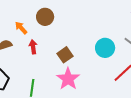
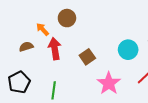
red arrow: (33, 47) -> (55, 49), size x1.5
pink star: (68, 79) -> (109, 83), moved

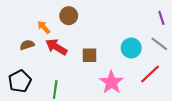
red arrow: (55, 49) -> (56, 47), turned -50
brown square: (87, 57) -> (90, 55), turned 35

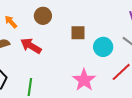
orange arrow: (44, 27) -> (11, 22), moved
brown square: (90, 55) -> (78, 33), moved

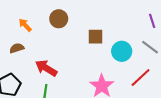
red arrow: (31, 46) -> (46, 68), moved

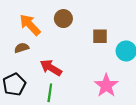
orange arrow: (25, 25) -> (30, 25), size x1.6

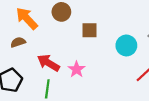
brown square: (100, 36) -> (90, 30), moved
pink star: (106, 85) -> (77, 69), moved, size x0.7

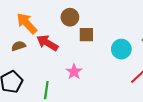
brown circle: (61, 12) -> (70, 17), moved
red arrow: (48, 63) -> (47, 43), moved

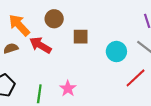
brown circle: (70, 17) -> (54, 19), moved
pink star: (74, 72) -> (68, 88), moved

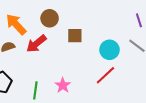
red arrow: (40, 45) -> (36, 44), turned -70
red line: (135, 78) -> (105, 75), moved

